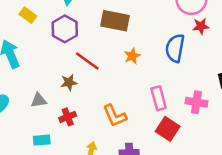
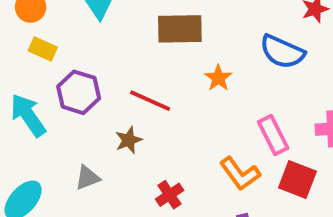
purple hexagon: (65, 29) -> (79, 92), moved
blue semicircle: (175, 48) -> (282, 52), turned -64
orange L-shape: (115, 116) -> (240, 174), moved
red cross: (68, 117) -> (170, 195), moved

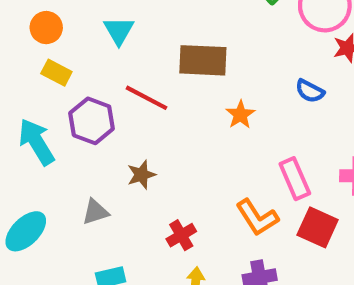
blue semicircle: (282, 52) -> (310, 91), size x0.6
red line: (150, 101) -> (146, 98), moved

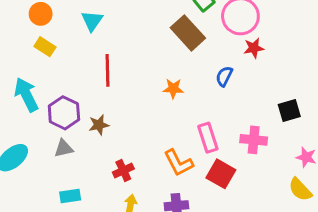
brown rectangle: (203, 60) -> (188, 33), moved, turned 40
blue semicircle: (310, 91) -> (224, 76), turned 84
red line: (146, 98) -> (107, 70), turned 56
orange star: (240, 115) -> (173, 89), turned 30
purple hexagon: (92, 121) -> (64, 113), moved

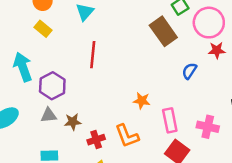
orange star: (173, 89) -> (142, 101), moved
brown star: (99, 125) -> (73, 122), moved
orange L-shape: (178, 163) -> (127, 136), moved

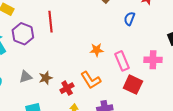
purple hexagon: (52, 86) -> (23, 34), moved

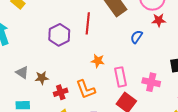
red line: (50, 22) -> (88, 23), moved
purple hexagon: (23, 34) -> (59, 35), moved
gray triangle: (26, 77) -> (22, 72), turned 40

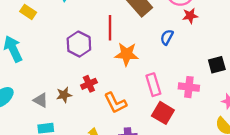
orange star: (98, 61) -> (127, 54), moved, size x1.5
gray triangle: (22, 72) -> (41, 100), moved
red cross: (61, 92) -> (89, 84), moved

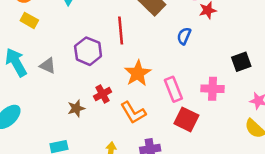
orange star: (127, 54) -> (138, 73), moved, turned -30
gray triangle: (41, 100) -> (48, 66), moved

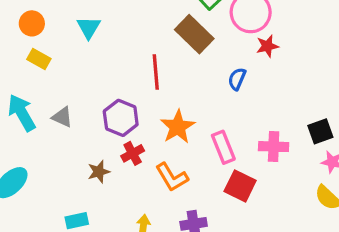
purple hexagon: (88, 51) -> (121, 118), moved
black square: (241, 62) -> (320, 131), moved

